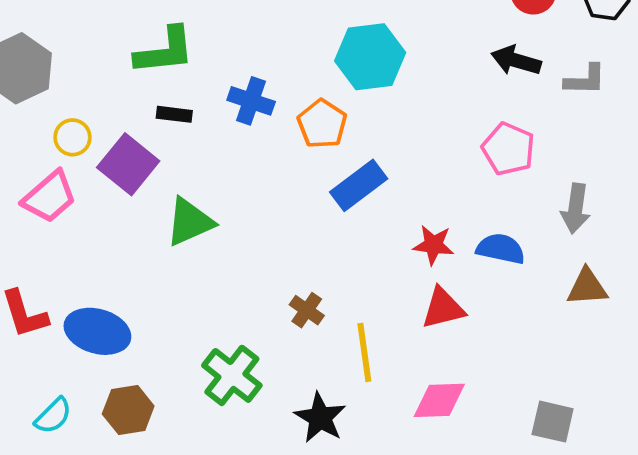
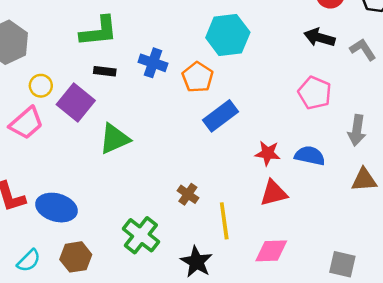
gray L-shape: (585, 80) -> (363, 50), turned -124

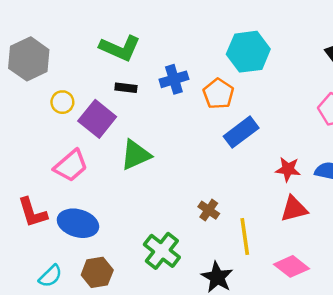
green L-shape: (99, 31) -> (120, 48), turned 30
blue cross: (153, 63) -> (174, 79), turned -36
pink trapezoid: (26, 123) -> (71, 166), moved
pink diamond: (271, 251) -> (291, 266), turned 40

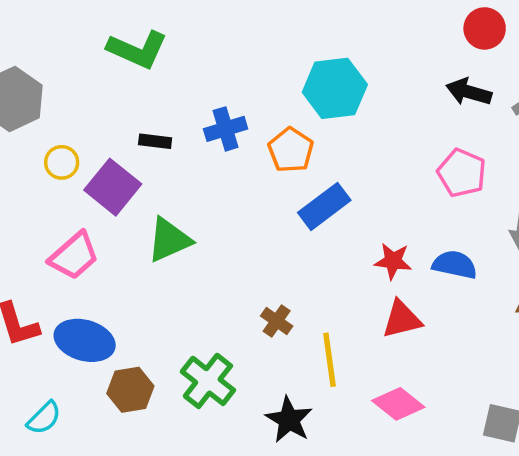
green L-shape: (120, 48) -> (137, 50), moved
brown hexagon: (97, 272) -> (130, 390), moved

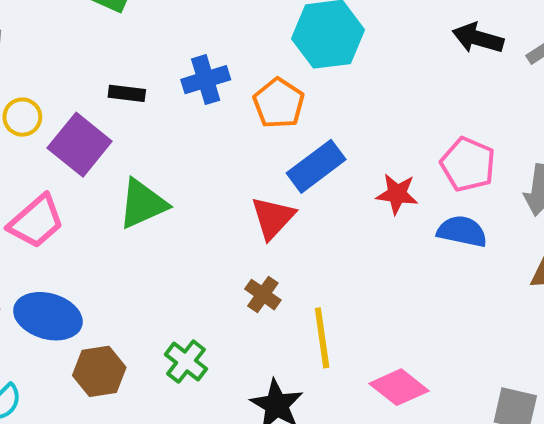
pink pentagon: (462, 173) -> (468, 164), moved
red star: (393, 261) -> (397, 194), moved
red triangle: (402, 319) -> (273, 218), moved, turned -33
green cross: (208, 381) -> (186, 362), size x0.7

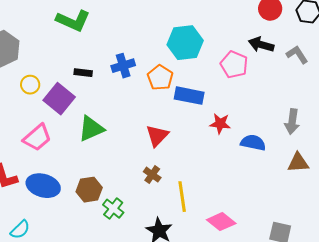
pink pentagon: (468, 164) -> (234, 65), moved
blue rectangle: (316, 166) -> (189, 96), moved, turned 48
brown hexagon: (99, 371) -> (89, 190), moved

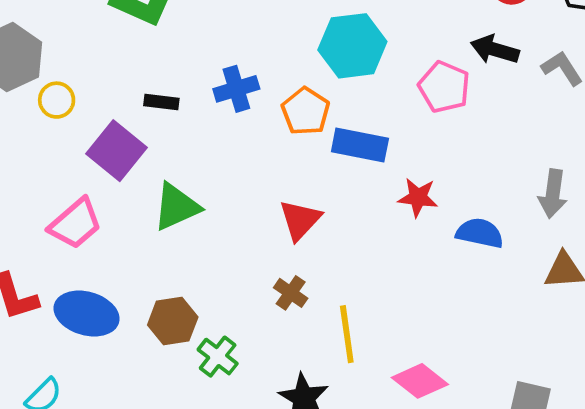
yellow circle: (30, 85) -> (57, 100), moved

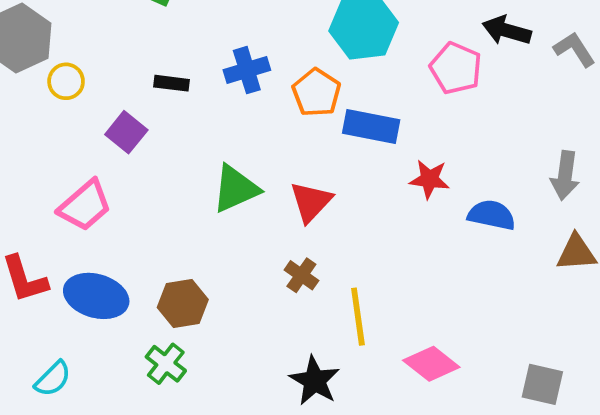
purple square: (117, 151) -> (126, 132), size x0.7
green triangle: (176, 207) -> (236, 189), moved
green cross: (218, 357) -> (166, 364), moved

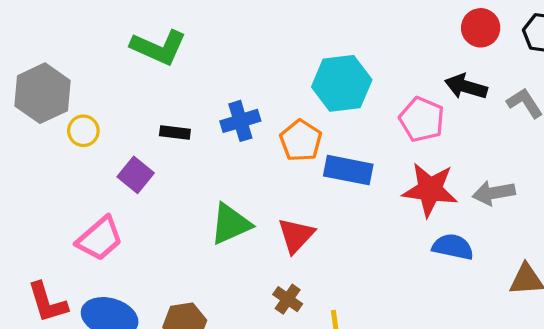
gray arrow: (565, 175) -> (494, 193), moved, turned 72
red star: (429, 179) -> (430, 190), moved, size x1.6

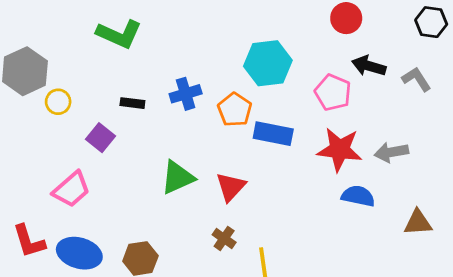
red circle: (481, 28) -> (346, 18), moved

